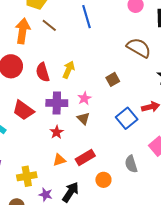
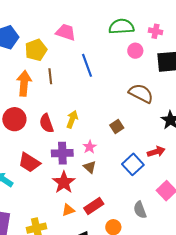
brown line: (49, 25) -> (50, 76), turned 49
red star: (57, 132) -> (64, 182), size x1.6

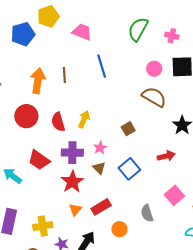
green semicircle: (121, 27) -> (138, 29), turned -60
yellow pentagon: (36, 50) -> (48, 16), moved
pink circle: (135, 51) -> (154, 69), moved
blue square: (133, 164) -> (129, 169), moved
orange triangle: (68, 210) -> (75, 210), turned -32

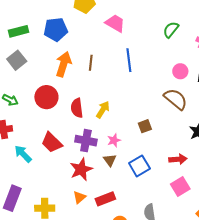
green semicircle: (138, 29) -> (171, 30), size x0.7
blue pentagon: (23, 34) -> (56, 30), moved
pink square: (174, 195) -> (180, 186), moved

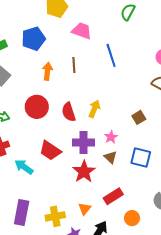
pink trapezoid: (115, 23) -> (82, 31), moved
green semicircle: (171, 30) -> (128, 12), moved
orange arrow: (64, 64) -> (47, 71), size x0.7
blue square: (139, 166) -> (141, 158), turned -35
orange triangle: (79, 197) -> (85, 209), moved

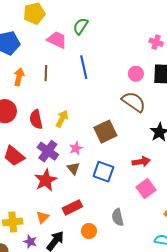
green semicircle: (128, 12) -> (81, 26), moved
brown square: (139, 117) -> (105, 132), size x1.6
purple cross: (83, 142) -> (48, 151), turned 30

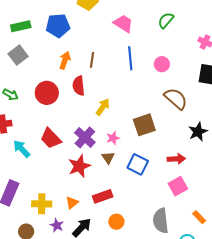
green semicircle: (81, 26) -> (166, 20), moved
pink trapezoid: (57, 40) -> (123, 24), moved
pink circle: (136, 74) -> (162, 64), moved
red semicircle: (36, 119) -> (79, 86), moved
gray semicircle: (118, 217) -> (161, 221), moved, size x1.4

